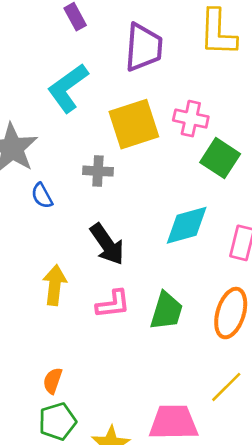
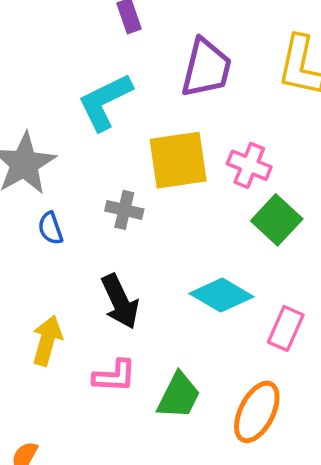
cyan diamond: (187, 225) -> (221, 295), turned 36

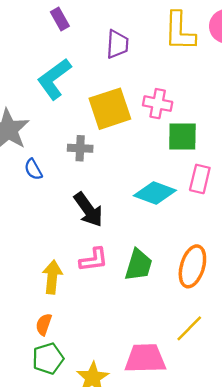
purple trapezoid: (206, 68) -> (117, 44), size x0.7
green square: (277, 220) -> (182, 136), turned -32
pink rectangle: (286, 328) -> (200, 179), moved
yellow arrow: (47, 340) -> (52, 277), moved

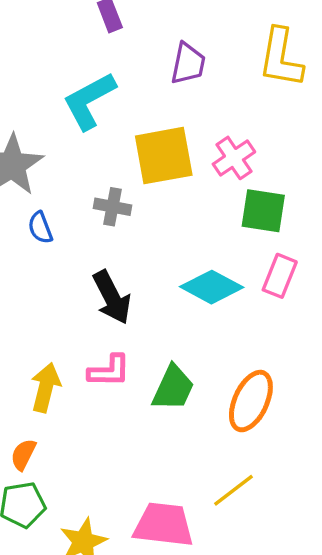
pink cross: (158, 104) -> (234, 158), turned 36

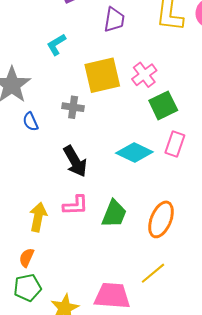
cyan L-shape: (89, 101) -> (56, 45), size x0.6
green square: (263, 211) -> (163, 105), turned -32

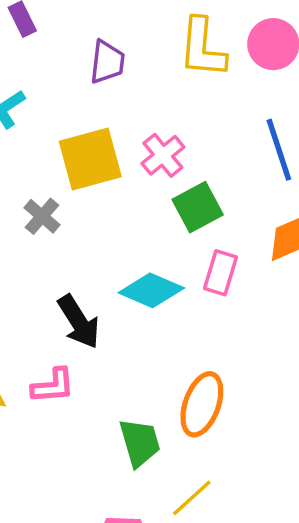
gray cross: (73, 107) -> (42, 216), turned 35
black arrow: (75, 161) -> (79, 322), moved
green trapezoid: (114, 214) -> (140, 443), moved, turned -36

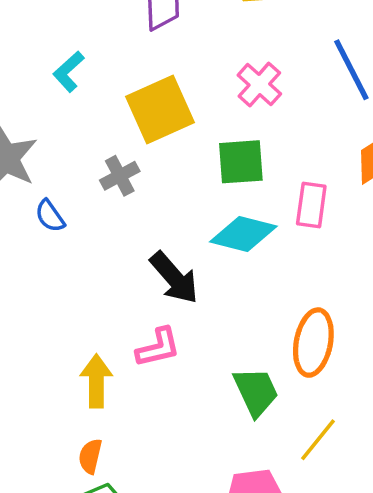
pink cross: (163, 155) -> (259, 84), moved
green square: (198, 207) -> (241, 162), moved, turned 33
gray cross: (42, 216) -> (120, 176), turned 30

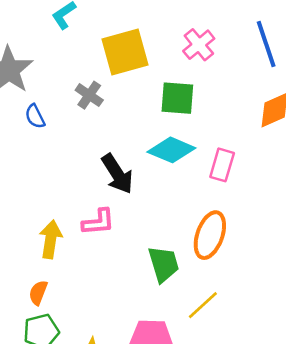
gray cross: (120, 176) -> (89, 95), turned -36
pink rectangle: (311, 205) -> (222, 165), moved

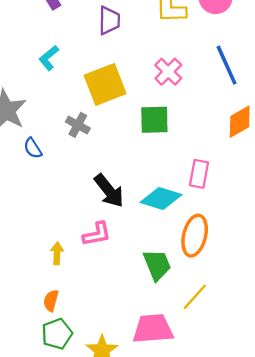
cyan diamond: (171, 150) -> (161, 199), moved
yellow arrow: (51, 239) -> (57, 253), size x0.7

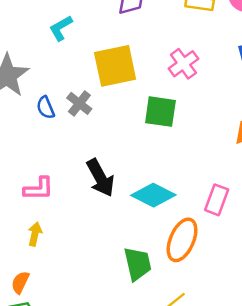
blue semicircle: (33, 148) -> (46, 108), moved
pink rectangle: (199, 174) -> (217, 200), moved
pink L-shape: (97, 234) -> (39, 189), moved

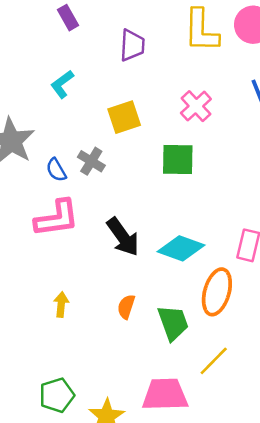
yellow square: (115, 66) -> (124, 117), size x0.7
pink L-shape: (39, 189) -> (57, 218), moved, size x1.4
orange semicircle: (20, 282) -> (126, 307), moved

